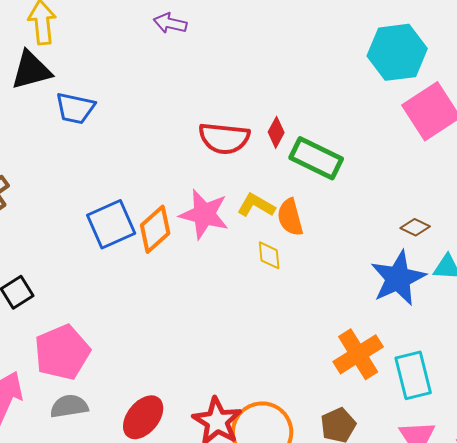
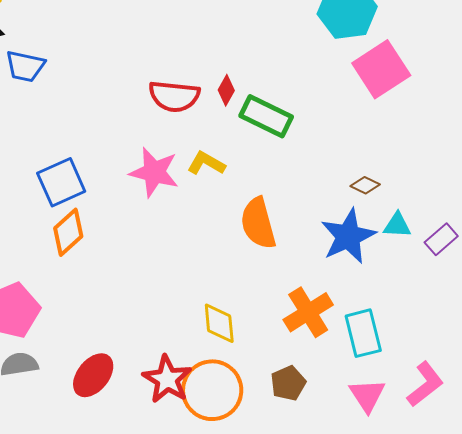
orange semicircle: (290, 217) -> (258, 223), moved, size x1.4
orange diamond: (155, 229) -> (68, 232), moved
yellow diamond: (269, 255) -> (219, 323), moved, size x1.4

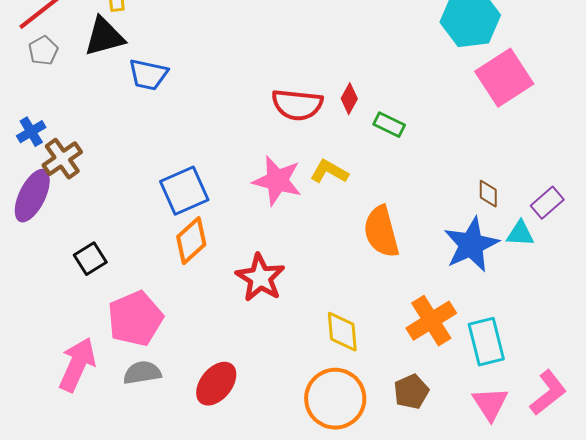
green rectangle: (266, 116) -> (389, 125), size x0.6
brown diamond: (365, 185) -> (488, 194), turned 64
purple rectangle: (441, 239) -> (547, 203), moved
red star: (167, 379) -> (260, 278), moved

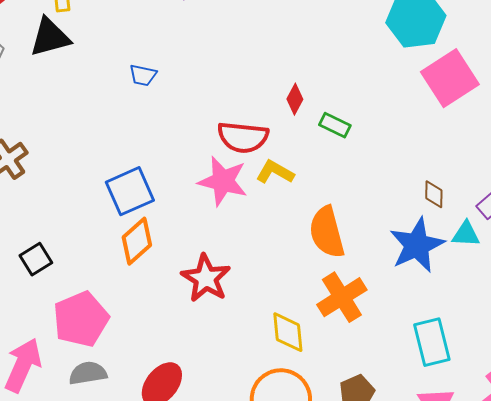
blue trapezoid: (148, 75) -> (143, 75), moved, size x0.7
red semicircle: (297, 105) -> (243, 137), moved
orange cross: (431, 321) -> (342, 297), moved

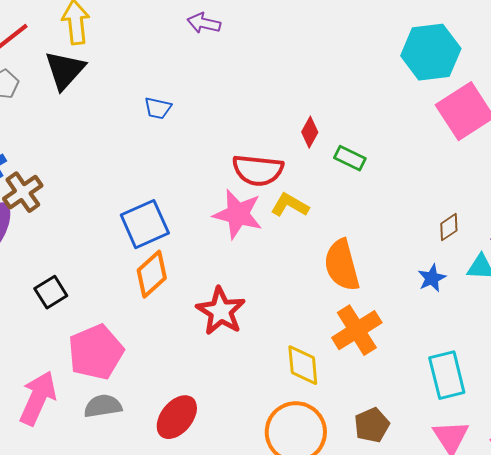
black triangle: (50, 37) -> (65, 70), turned -33
brown diamond: (434, 194) -> (449, 227), turned 56
blue star: (417, 245) -> (432, 278), size x0.5

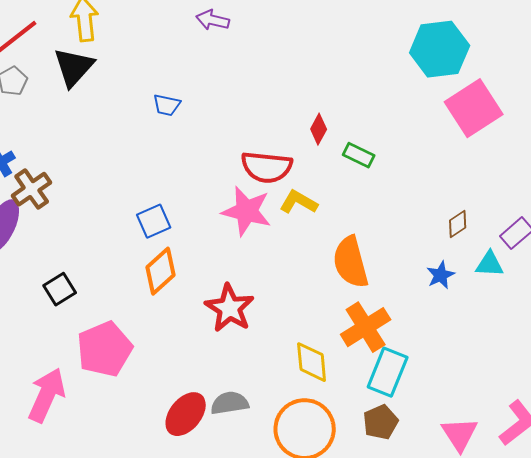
blue square: (145, 224) -> (154, 221), size x0.7
cyan rectangle: (447, 375) -> (388, 372), moved, turned 36
gray semicircle: (103, 406) -> (230, 403), moved

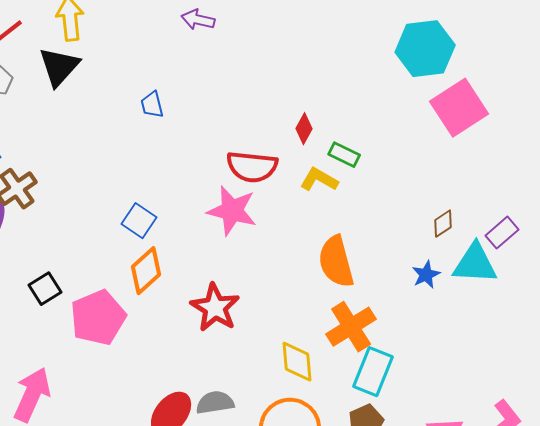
blue trapezoid: (167, 105) -> (152, 105), turned 64
yellow L-shape: (299, 202) -> (319, 180), moved
blue square: (154, 221) -> (139, 221), turned -32
cyan triangle: (490, 264) -> (475, 264), size x1.6
pink pentagon: (105, 349) -> (98, 318), moved

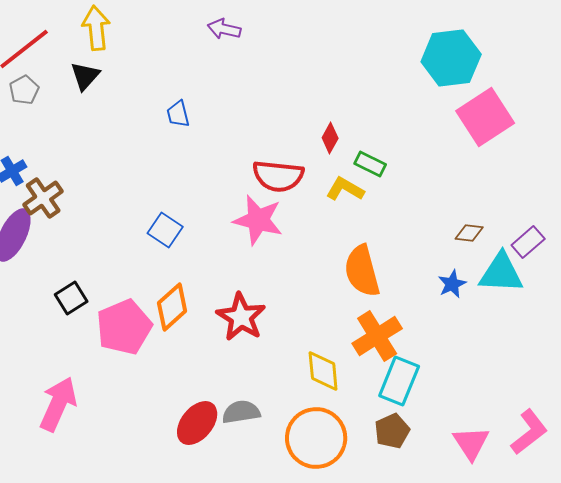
black triangle: (59, 67) -> (85, 76), size x0.7
brown diamond: (443, 224) -> (469, 233), turned 40
orange diamond: (146, 271) -> (172, 307), moved

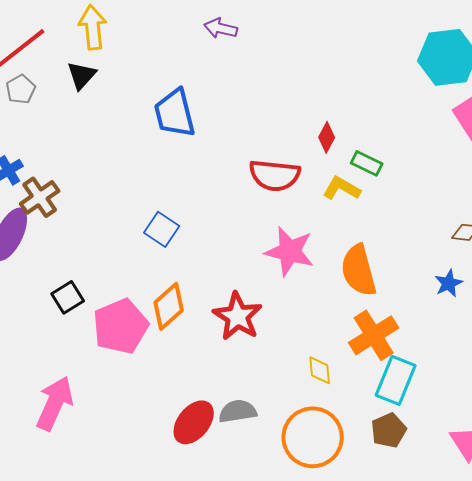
blue trapezoid: (178, 114) -> (175, 113), size x1.8
pink star: (258, 220) -> (290, 251), moved
yellow diamond: (323, 371) -> (320, 370), size x0.7

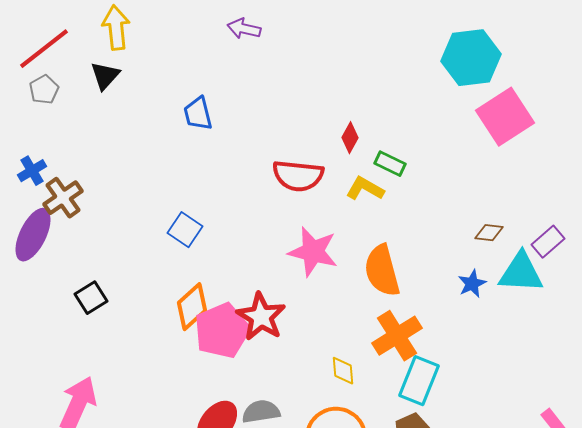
blue trapezoid: (175, 113) -> (198, 114), size x0.7
pink pentagon: (121, 326) -> (222, 331), moved

